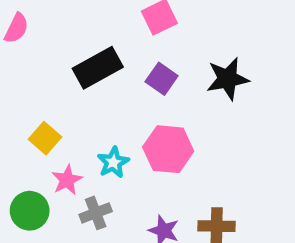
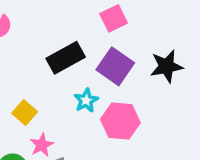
purple square: (162, 79) -> (115, 66), size x1.5
cyan star: (113, 162) -> (86, 101), moved

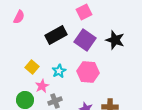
black star: (167, 66) -> (115, 40), turned 30
cyan star: (86, 101) -> (59, 71), moved

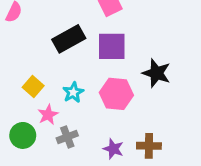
purple square: (85, 40) -> (112, 46), turned -35
black star: (115, 40) -> (156, 73), moved

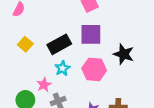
black rectangle: (69, 39) -> (59, 44), moved
yellow square: (33, 86) -> (25, 44), moved

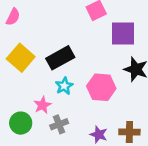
purple square: (91, 34) -> (123, 33), moved
yellow square: (25, 44) -> (21, 58), size x1.5

